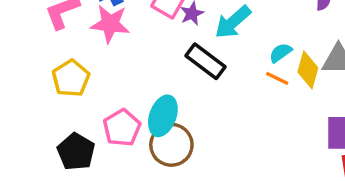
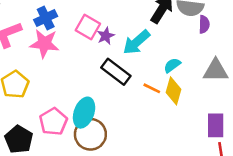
yellow diamond: (308, 70) -> (173, 91), moved
orange line: (277, 78) -> (152, 88), moved

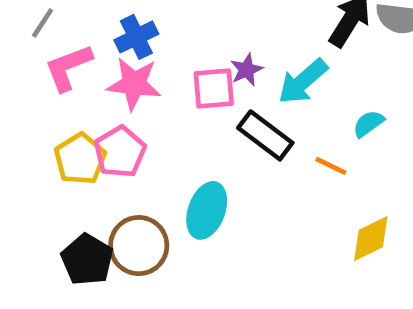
pink square: (88, 27) -> (214, 89), moved, turned -35
yellow diamond: (173, 91) -> (371, 239), moved, turned 48
pink pentagon: (53, 122) -> (120, 152), moved
brown circle: (90, 134) -> (139, 246), moved

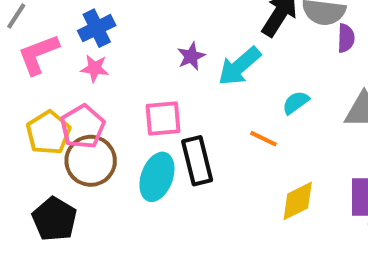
pink star: (134, 84) -> (95, 68), size x0.6
pink square: (214, 89) -> (163, 119), moved
black rectangle: (265, 135) -> (197, 161), moved, turned 39
brown circle: (139, 246) -> (91, 161), moved

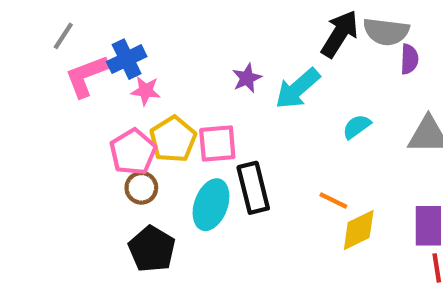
blue cross: (97, 28) -> (127, 59), moved
yellow pentagon: (48, 133) -> (173, 139), moved
orange line: (264, 139) -> (333, 200), moved
brown circle: (91, 161) -> (141, 188), size x0.6
black pentagon: (54, 219) -> (152, 249), moved

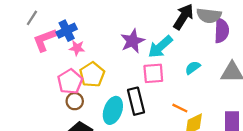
purple semicircle: (409, 59) -> (222, 31), size x1.5
purple star: (247, 78) -> (133, 41), size x1.5
pink square: (217, 143) -> (153, 73), moved

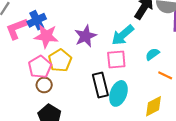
purple star: (133, 41) -> (86, 36), moved
pink star: (77, 48) -> (46, 36), size x1.6
orange line: (180, 108) -> (165, 75), moved
cyan ellipse: (113, 110) -> (118, 93), moved

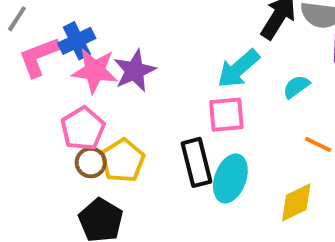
purple star: (86, 36) -> (135, 71), moved
cyan semicircle: (152, 54) -> (296, 87), moved
yellow pentagon: (60, 61) -> (123, 160), moved

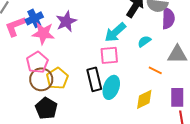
purple star: (135, 71) -> (66, 21), moved
brown circle: (91, 162) -> (41, 79), size x1.5

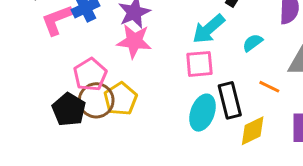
pink star: (43, 33) -> (134, 41), moved
black rectangle: (94, 79) -> (230, 100), moved
black pentagon: (46, 108) -> (69, 109), moved

